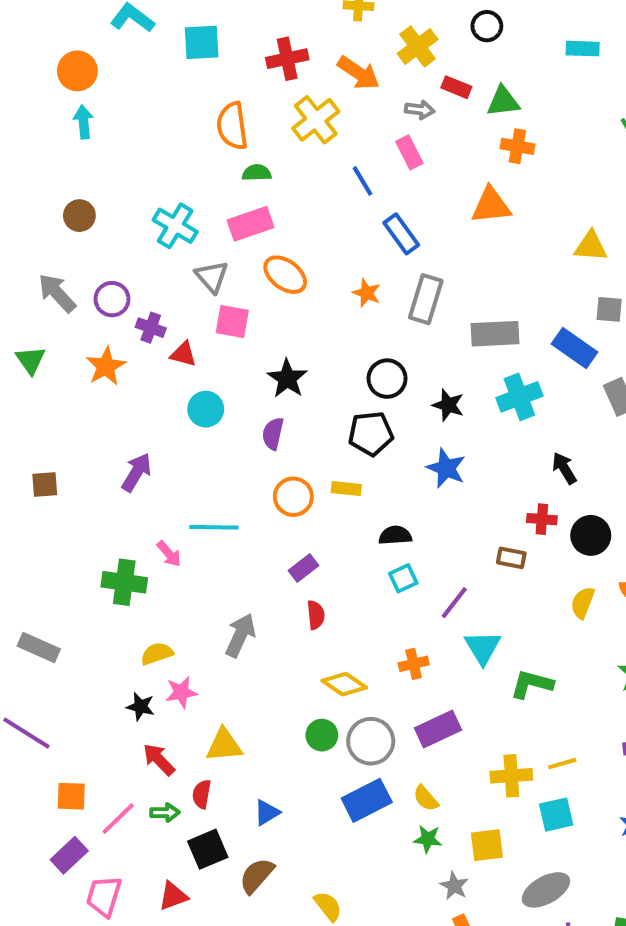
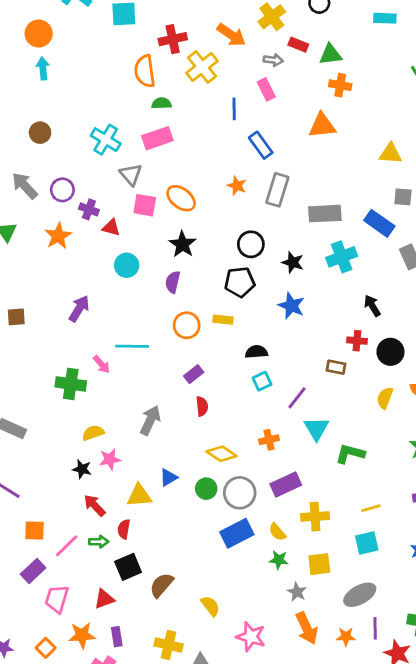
red cross: (287, 59) -> (173, 39), moved
blue line: (363, 181) -> (234, 109), turned 30
orange ellipse: (285, 275) -> (181, 198), moved
yellow cross: (511, 776) -> (315, 517), moved
blue triangle: (267, 812) -> (168, 477), moved

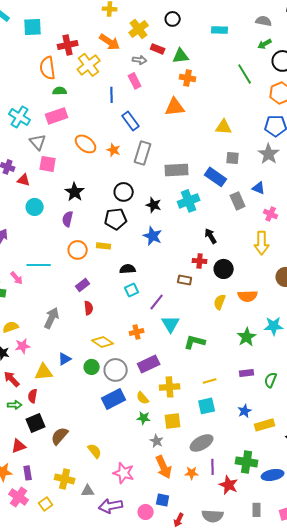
orange ellipse: (181, 198) -> (86, 144), moved

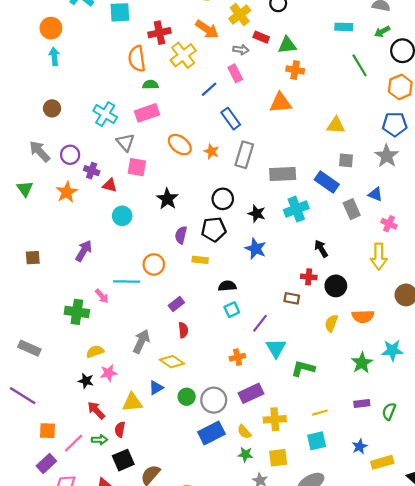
cyan rectangle: (220, 30) -> (344, 27), moved
blue line: (112, 95) -> (209, 89), turned 49
purple semicircle: (68, 219) -> (181, 235), moved
orange circle: (78, 250) -> (154, 264), moved
yellow diamond: (103, 342) -> (172, 362), moved

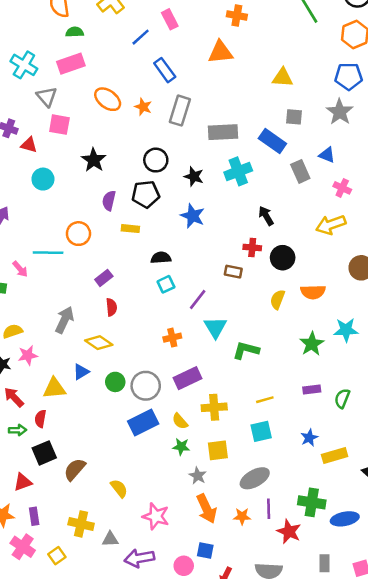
yellow arrow: (379, 257) -> (331, 225), turned 70

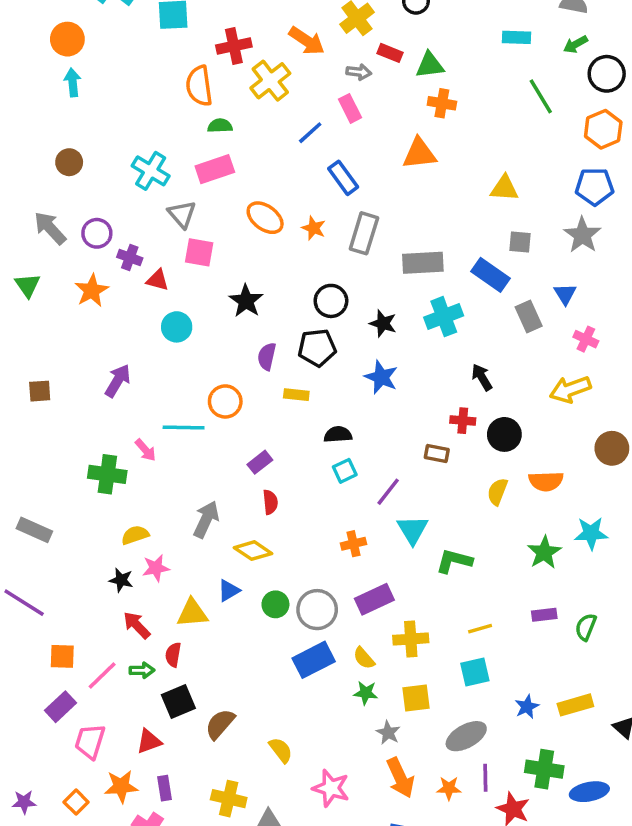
blue triangle: (327, 155) -> (565, 294), turned 36
blue star: (309, 438) -> (527, 707), moved

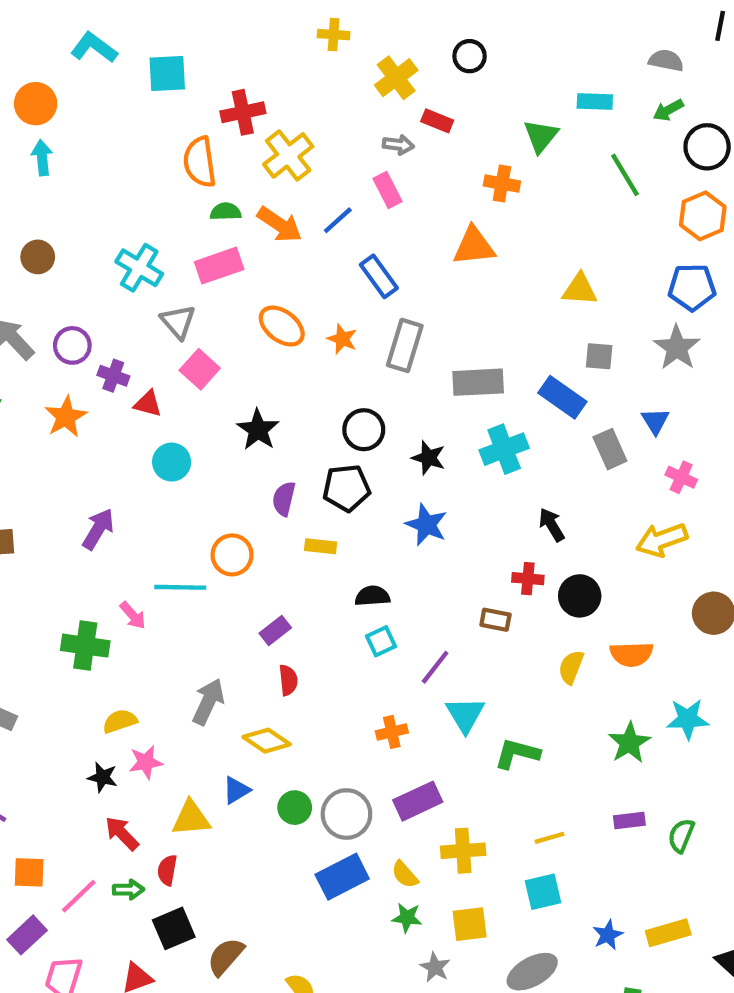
orange arrow: (307, 41) -> (280, 225), moved
green triangle: (430, 65) -> (541, 136), moved, turned -44
pink square: (199, 252) -> (200, 369), turned 32

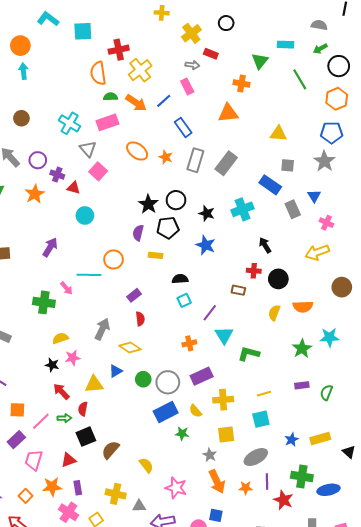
gray rectangle: (478, 382) -> (226, 163), moved, turned -50
black star: (258, 430) -> (148, 204), moved
green star: (407, 918) -> (182, 433), moved

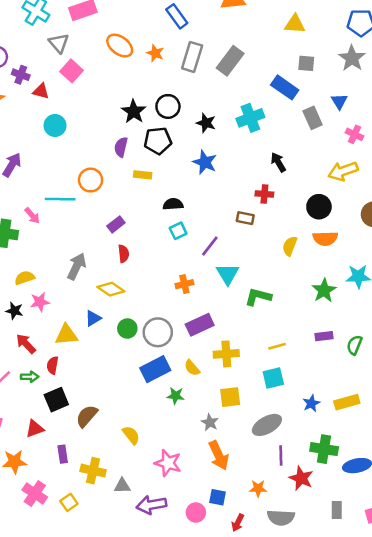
black circle: (278, 279) -> (319, 207), moved
purple rectangle: (78, 488) -> (63, 454), moved
orange star: (246, 488) -> (258, 488), moved

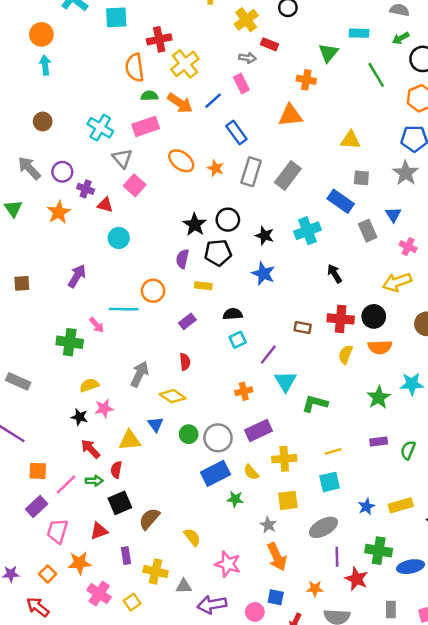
red cross: (264, 194) -> (341, 319), moved, size x1.5
purple rectangle: (116, 224) -> (187, 321), moved
blue triangle: (93, 318) -> (155, 424), turned -35

